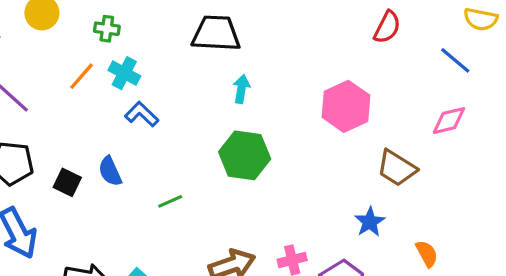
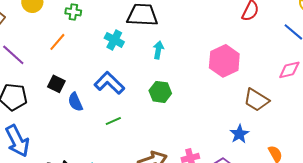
cyan cross: (124, 73) -> (114, 40), moved
blue L-shape: (142, 114) -> (109, 83), moved, size x1.4
green hexagon: (245, 155) -> (160, 92), size x0.7
black square: (67, 182) -> (56, 84), moved

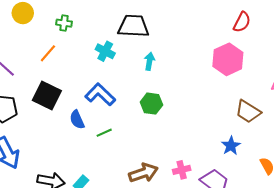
pink hexagon: (224, 61) -> (228, 59), moved
black square: (56, 84) -> (47, 95), size x1.6
blue semicircle: (75, 102) -> (77, 120), moved

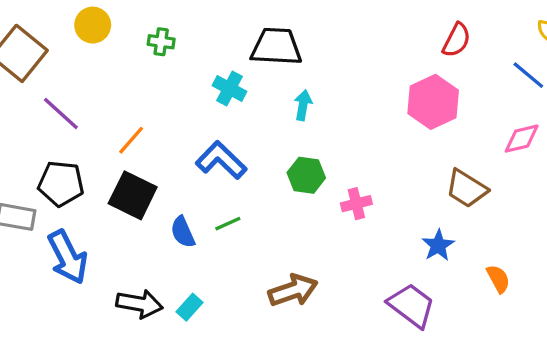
orange line: (48, 53) -> (131, 140), moved
black square: (47, 95) -> (133, 195), moved
blue semicircle: (77, 120) -> (183, 232), moved
pink cross: (182, 170) -> (356, 204), moved

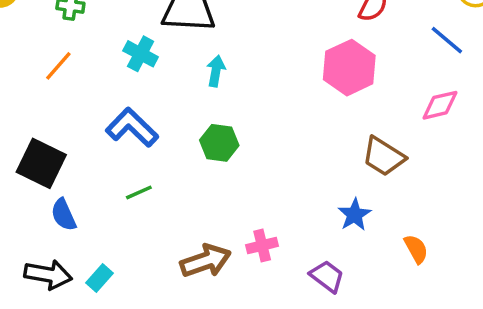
orange line: (131, 140) -> (58, 66), moved
pink cross: (356, 204) -> (262, 246), moved
blue semicircle: (183, 232) -> (64, 215), moved
purple trapezoid: (411, 305) -> (327, 276), size x0.7

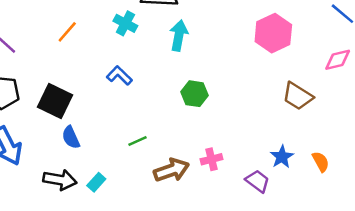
cyan arrow: (216, 71) -> (179, 36), size x1.4
blue L-shape: (132, 127) -> (119, 76), size x0.7
green hexagon: (219, 143) -> (195, 94), moved
green line: (139, 192) -> (138, 141), moved
blue star: (354, 215) -> (282, 157), moved

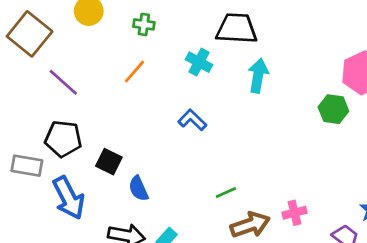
green hexagon: (195, 94) -> (333, 109), moved
black square: (55, 101) -> (109, 162), moved, size x0.7
green line: (138, 141) -> (226, 193), moved

